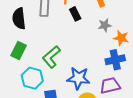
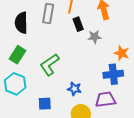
gray star: (105, 25) -> (95, 37), moved
cyan hexagon: (32, 78) -> (15, 84), moved
blue star: (78, 78) -> (74, 89), size x0.6

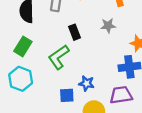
black rectangle: (78, 24) -> (74, 32), moved
blue square: (45, 104) -> (67, 95), moved

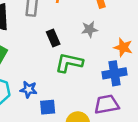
green L-shape: (59, 57) -> (69, 63), moved, turned 50
blue star: (87, 83) -> (29, 89), moved

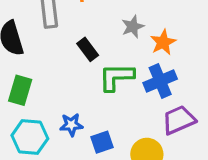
orange star: (123, 47) -> (163, 42), moved, turned -30
blue cross: (114, 73) -> (160, 81), moved

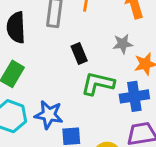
blue star: (71, 125) -> (49, 115), size x1.4

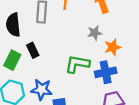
black rectangle: (79, 54) -> (33, 50), moved

